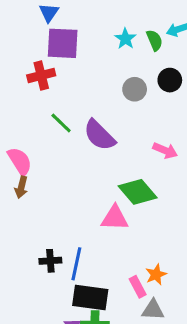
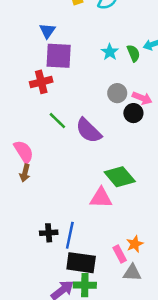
black circle: (170, 80) -> (133, 113), moved
pink arrow: (165, 150) -> (142, 98), moved

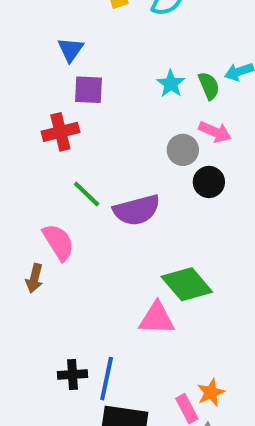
purple square: (59, 56) -> (89, 90), size x0.7
pink arrow: (142, 98) -> (215, 132), moved
purple semicircle: (89, 131) -> (137, 210), turned -60
pink semicircle: (24, 152) -> (58, 242), moved

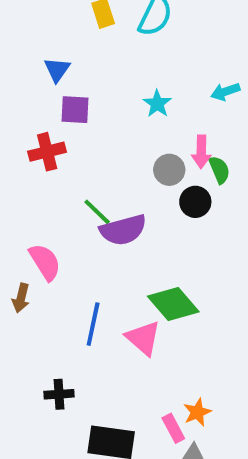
green semicircle: (209, 86) -> (219, 170), moved
pink arrow: (215, 132) -> (201, 152), turned 68
green line: (87, 194) -> (97, 212), moved
pink triangle: (157, 318) -> (143, 338), turned 39
blue line: (107, 379) -> (93, 324), moved

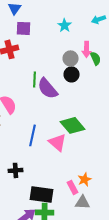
black circle: (195, 202) -> (72, 74), moved
green line: (97, 212) -> (34, 79), turned 49
purple semicircle: (123, 230) -> (48, 88), turned 65

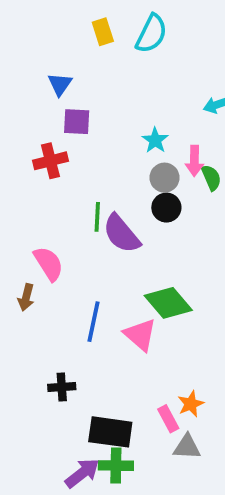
cyan star: (64, 25) -> (155, 140), moved

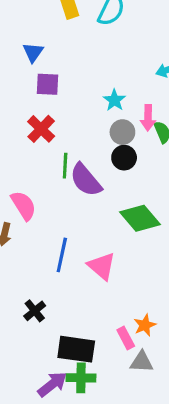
red cross: (50, 161) -> (41, 129), moved, turned -32
green diamond: (168, 303) -> (140, 218), moved
black cross: (62, 387) -> (35, 311), turned -35

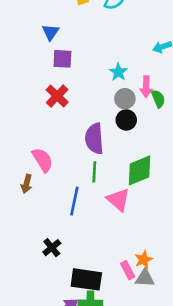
green line: (65, 166) -> (94, 172), moved
purple semicircle: (86, 180) -> (94, 139), turned 36
green diamond: (140, 218) -> (140, 170), turned -72
pink triangle: (102, 266) -> (118, 200), moved
gray triangle: (142, 362) -> (145, 278), moved

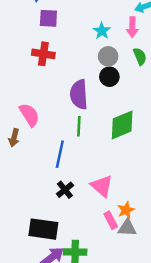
pink arrow: (146, 87) -> (132, 27), moved
red cross: (57, 96) -> (43, 54), turned -35
pink triangle: (118, 200) -> (102, 186), moved
black cross: (52, 248) -> (65, 190), moved
black rectangle: (86, 279) -> (43, 229), moved

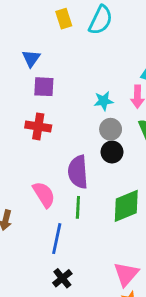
cyan star: (102, 31) -> (103, 101), turned 30
pink semicircle: (29, 115) -> (44, 195), moved
pink triangle: (102, 186) -> (126, 274), moved, turned 30

